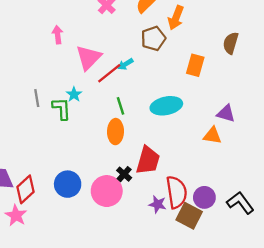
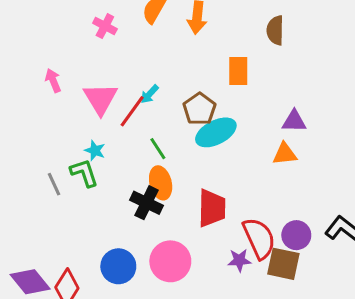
brown pentagon: (153, 38) -> (199, 109), moved
gray line: (37, 98) -> (54, 184), moved
black cross: (124, 174) -> (146, 203), moved, size x1.5

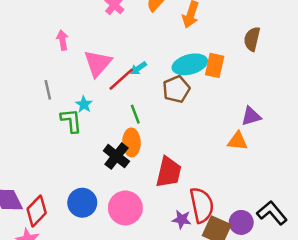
purple triangle: (294, 121) -> (251, 116), turned -30
cyan ellipse: (216, 132) -> (190, 64), moved
gray line: (54, 184) -> (48, 90), moved
purple circle: (296, 235) -> (241, 222), moved

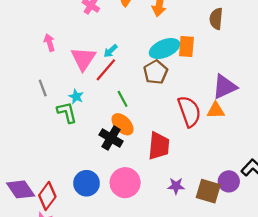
cyan arrow: (138, 68) -> (111, 51), moved
purple triangle: (251, 116) -> (225, 87), size x1.4
orange ellipse: (131, 142) -> (123, 124), turned -35
red semicircle: (202, 205) -> (189, 111), moved

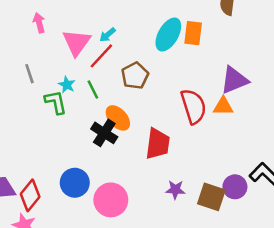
cyan ellipse: (164, 49) -> (168, 35), turned -40
brown pentagon: (156, 72) -> (135, 76), moved
green line: (123, 99) -> (93, 90), moved
pink circle: (125, 183) -> (111, 200), moved

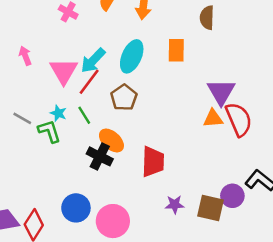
cyan arrow: (107, 35) -> (93, 61), size x1.6
cyan ellipse: (168, 35) -> (132, 56), moved
gray line: (29, 74) -> (22, 118), moved, turned -36
purple triangle: (234, 80) -> (221, 92), turned -32
red semicircle: (194, 106) -> (239, 119), moved

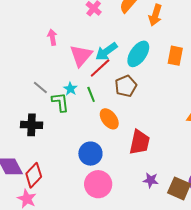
black cross: (100, 156) -> (32, 125), moved, turned -35
blue circle: (76, 208) -> (90, 154), moved

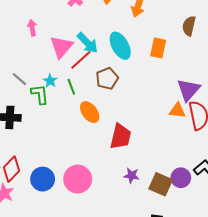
cyan arrow: (106, 51) -> (87, 43), turned -100
cyan ellipse: (138, 54) -> (120, 46), turned -64
blue circle: (90, 154) -> (43, 179), moved

